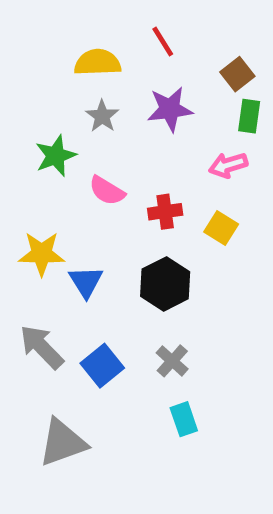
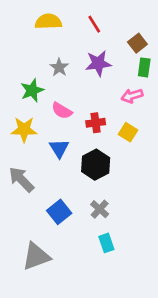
yellow semicircle: (98, 62) -> (48, 21), moved
yellow star: (42, 254) -> (24, 130), moved
blue triangle: (86, 282) -> (59, 148), moved
gray arrow: (42, 347) -> (21, 179), moved

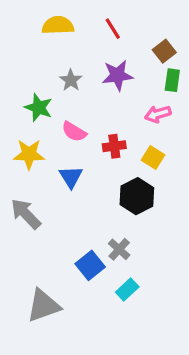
green star: (32, 90) -> (39, 108), turned -30
black hexagon: (96, 165) -> (137, 196), moved
blue square: (59, 212) -> (90, 265), moved
cyan rectangle: (106, 243) -> (127, 290), turned 66

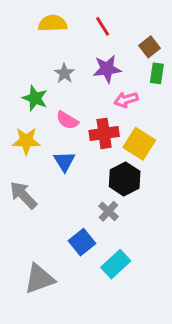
pink arrow: (158, 114) -> (126, 100), moved
red cross: (114, 146) -> (104, 133), size x1.4
yellow square: (153, 157) -> (139, 144), size x1.5
gray cross: (119, 249) -> (108, 211), moved
cyan rectangle: (127, 290) -> (116, 264), size x1.4

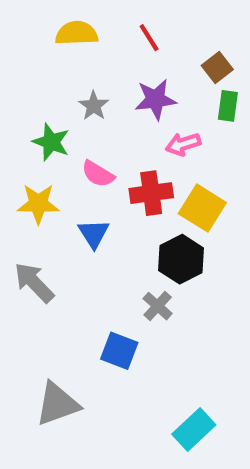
blue square: (82, 242) -> (119, 351), turned -30
cyan rectangle: (116, 264) -> (194, 430), moved

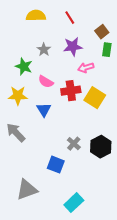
black hexagon: (181, 259) -> (101, 147), moved
cyan rectangle: (194, 430) -> (74, 203), moved

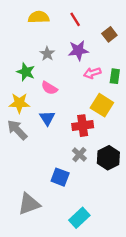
green rectangle: (107, 50) -> (115, 76), moved
red cross: (71, 91) -> (83, 126), moved
gray arrow: (16, 133) -> (17, 130), moved

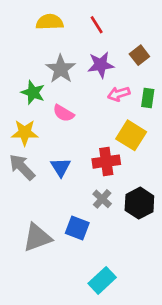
brown square: (109, 34) -> (139, 55), moved
gray star: (47, 54) -> (61, 69), size x1.5
blue triangle: (47, 118) -> (61, 167), moved
gray triangle: (29, 204) -> (37, 238), moved

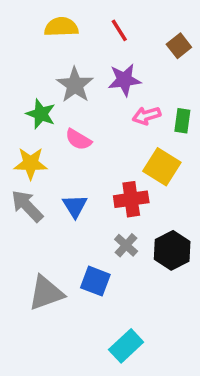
brown square: (139, 55) -> (179, 46), moved

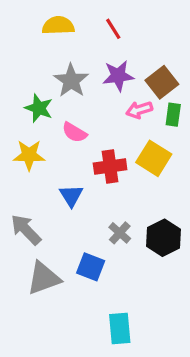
brown square: (179, 46) -> (162, 82), moved, size x1.4
red cross: (131, 199) -> (110, 166), moved
gray arrow: (27, 206) -> (26, 230), moved
cyan rectangle: (126, 346) -> (120, 328), turned -52

